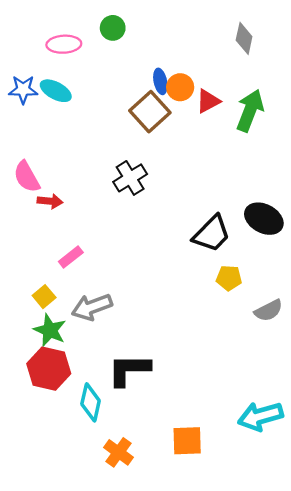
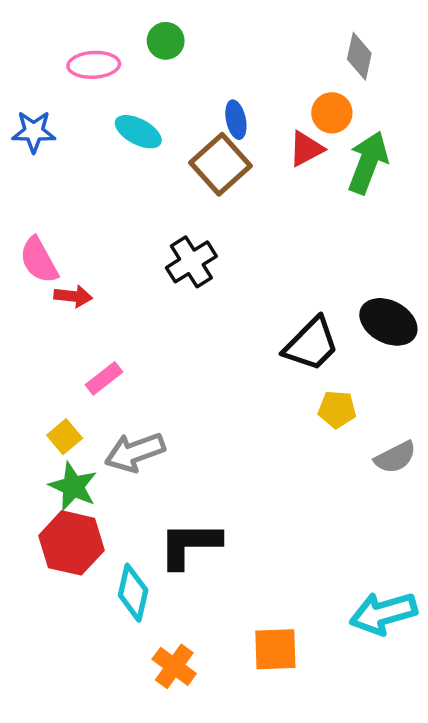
orange circle: (180, 87) -> (332, 113), moved
cyan ellipse: (56, 91) -> (138, 132), moved

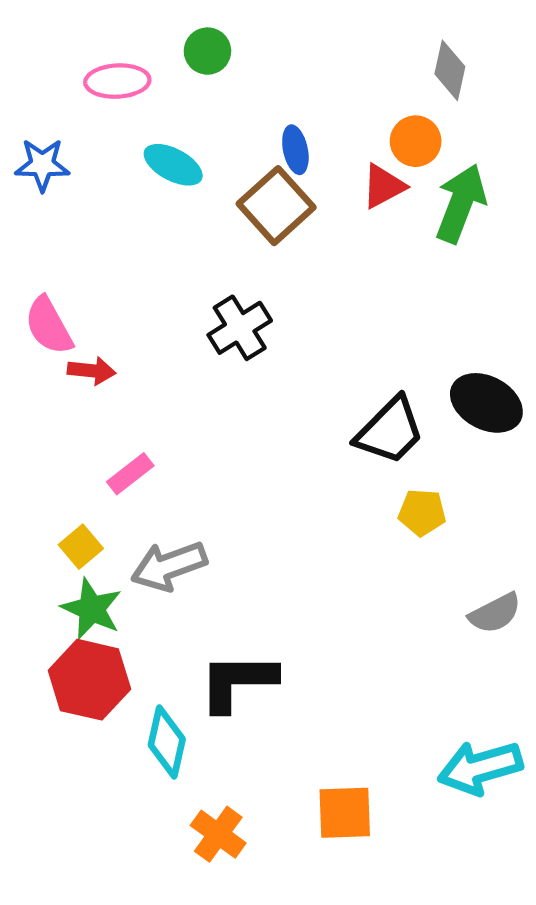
gray semicircle: (395, 457) -> (495, 613), moved

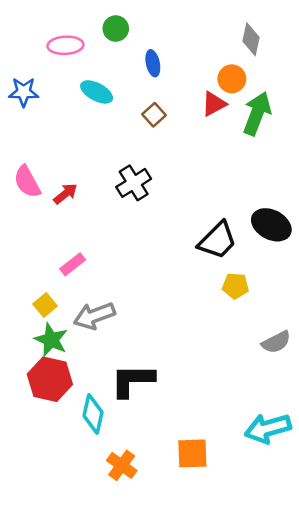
blue ellipse: (295, 150) -> (153, 63), moved
brown square: (276, 206) -> (154, 115), size x0.6
red arrow: (92, 371) -> (65, 194), moved, turned -45

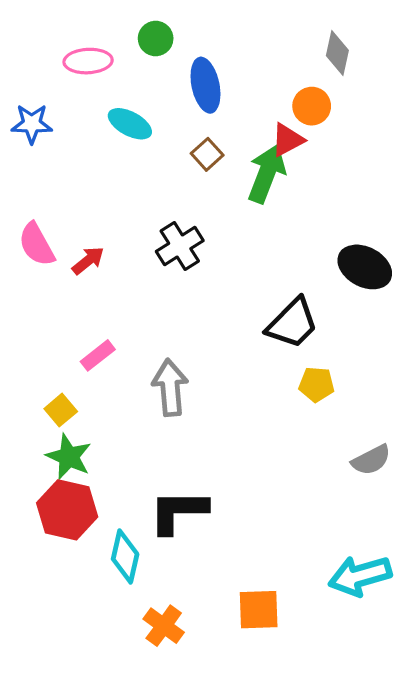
blue ellipse: (153, 63) -> (205, 85), size x1.5
green arrow: (257, 114) -> (267, 174), moved
black ellipse: (271, 225) -> (365, 267), moved
gray arrow: (94, 316) -> (170, 388), moved, turned 105

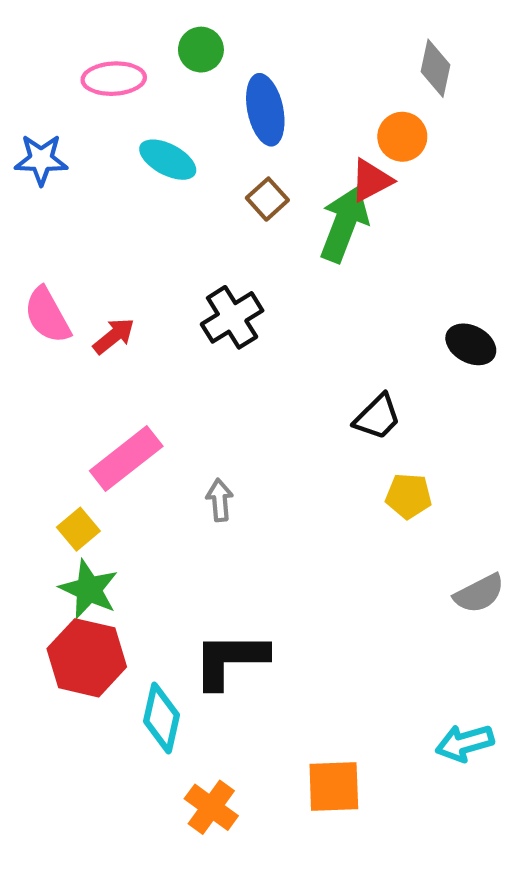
black ellipse: (365, 267) -> (471, 344), size x0.7
black trapezoid: (292, 323) -> (377, 417), size x0.7
pink rectangle: (98, 355) -> (126, 459), size x1.6
gray arrow: (170, 388) -> (220, 500), size x0.6
cyan arrow: (360, 576) -> (465, 743), size x0.7

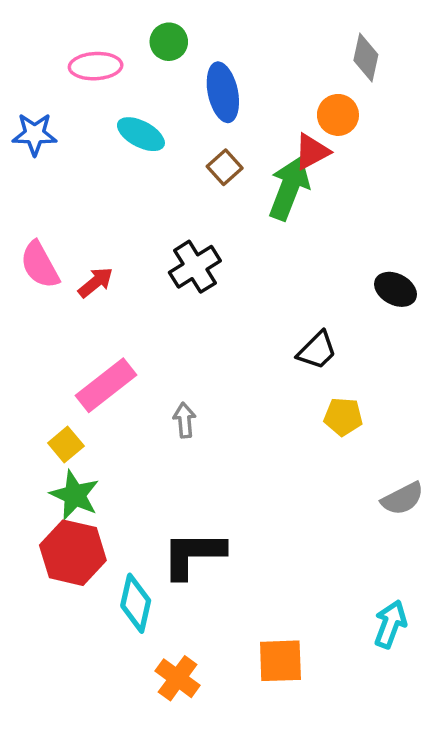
cyan arrow: (465, 743) -> (390, 624), turned 126

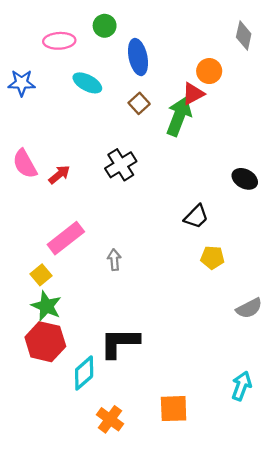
gray diamond: (366, 57) -> (244, 35), moved
cyan diamond: (136, 603) -> (84, 373), turned 36

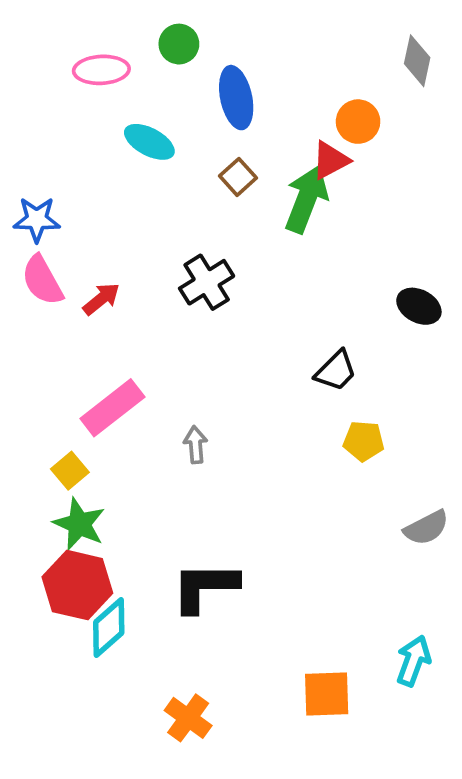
blue star: (22, 83) -> (37, 219), moved
cyan diamond: (84, 373) -> (109, 627), moved
orange square: (174, 409) -> (327, 694), moved

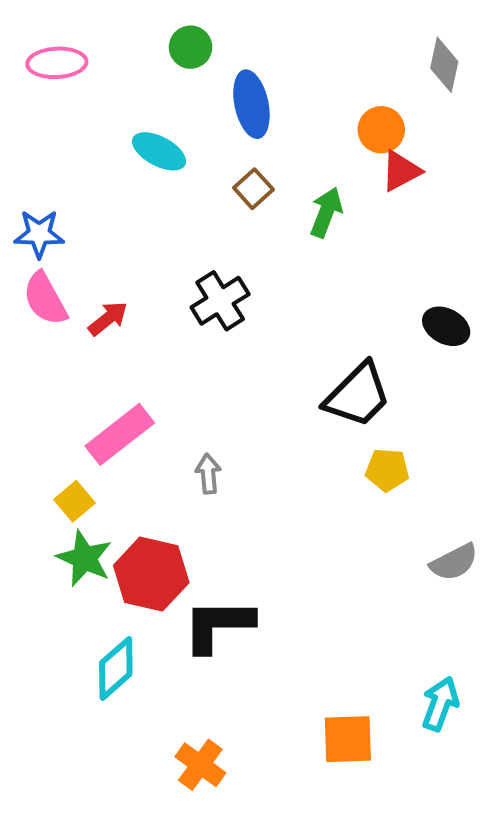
pink ellipse: (101, 70) -> (57, 63), moved
red triangle: (330, 160) -> (401, 171), moved
green arrow: (306, 199) -> (326, 212), size x0.7
black trapezoid: (336, 371) -> (358, 395), size x1.5
red hexagon: (77, 585) -> (151, 574), moved

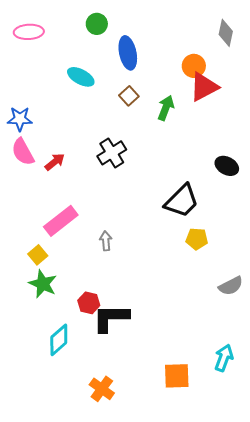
red triangle: (401, 171) -> (204, 87), size x1.4
red hexagon: (151, 574) -> (89, 303), moved, size x0.6

